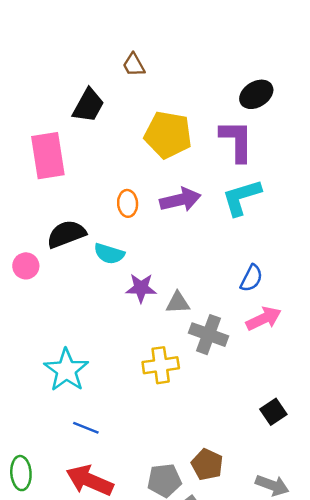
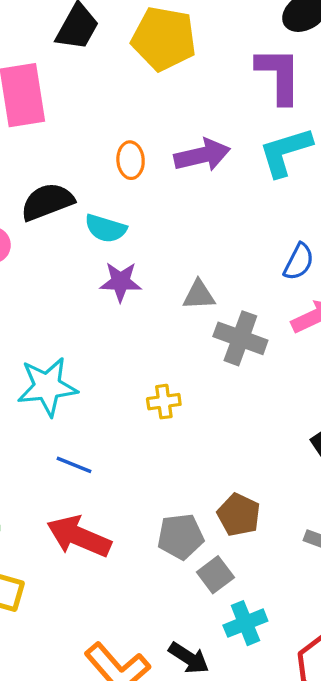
yellow pentagon: (168, 135) -> (164, 39), moved
purple star: (141, 288) -> (121, 282), moved
yellow cross: (161, 365) -> (164, 402), moved, size x0.7
cyan star: (66, 370) -> (47, 387), turned 30

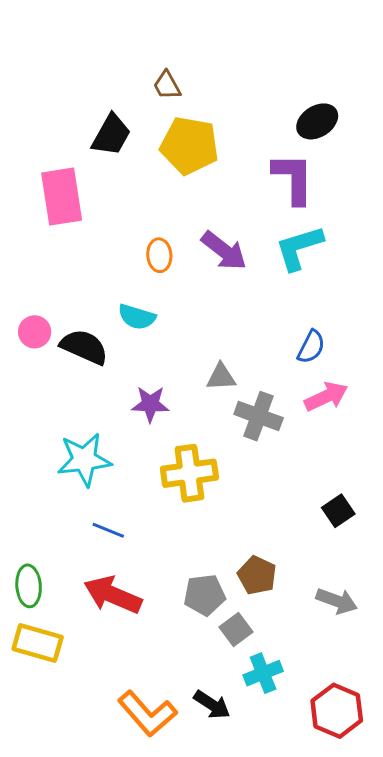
purple arrow: (202, 155) -> (224, 251), turned 51
black semicircle: (47, 202) -> (84, 347), moved, turned 45
purple star: (121, 282) -> (150, 404), moved
yellow cross: (164, 402) -> (189, 473), size x1.8

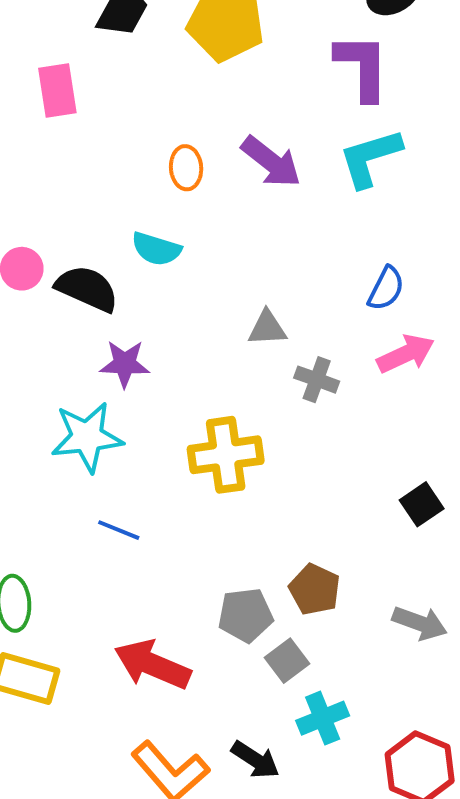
pink rectangle: (62, 197) -> (57, 91), size x0.7
purple star: (150, 404) -> (125, 364), moved
gray cross: (259, 416) -> (317, 380), size x0.7
red arrow: (113, 595) -> (152, 665), moved

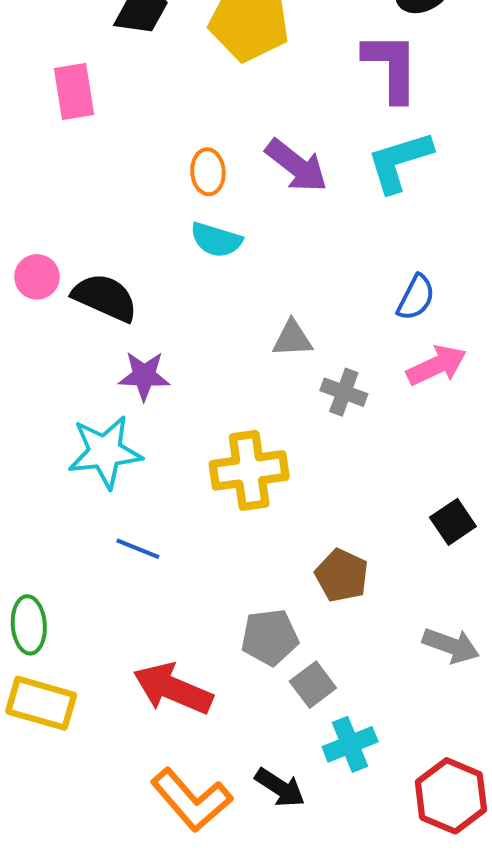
cyan semicircle: (156, 249) -> (216, 240), moved
brown pentagon: (315, 589) -> (342, 575), moved

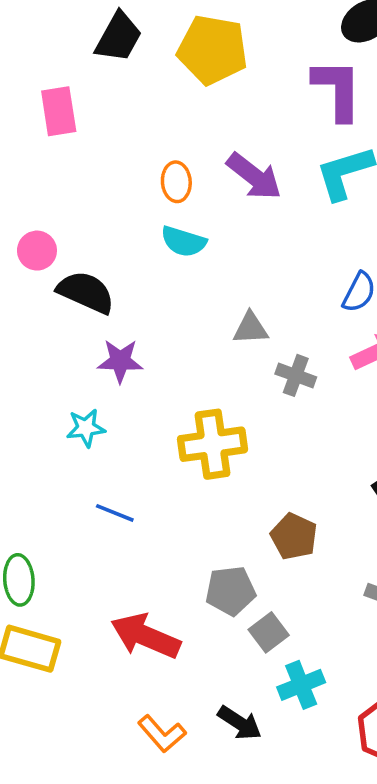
pink circle: (37, 277) -> (37, 251), moved
cyan star: (105, 452) -> (86, 428), size x0.6
orange L-shape: (191, 800) -> (162, 734), size x0.7

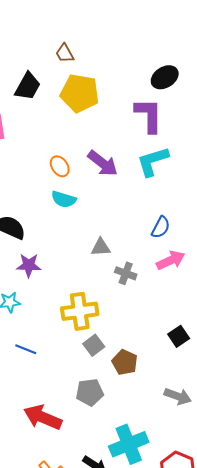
orange ellipse: (176, 182) -> (60, 166), turned -30
gray square: (269, 632) -> (94, 345), moved
cyan cross: (301, 685) -> (129, 444), size x1.5

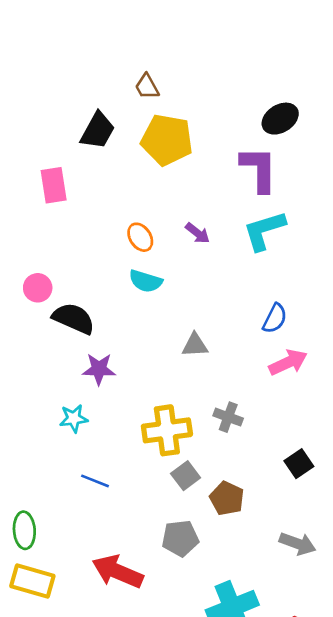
purple arrow: (103, 163) -> (198, 233), size x0.6
gray cross: (126, 273) -> (228, 417), moved

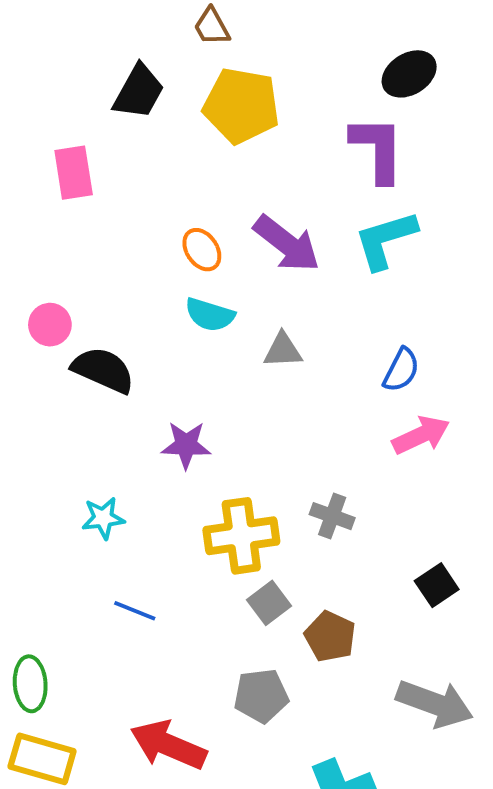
purple arrow: (198, 233) -> (287, 244), size x1.8
gray triangle: (195, 345) -> (283, 350), moved
purple star: (99, 369) -> (186, 445), moved
gray arrow: (297, 544) -> (435, 704), size x1.4

